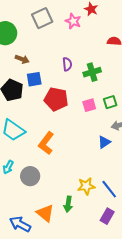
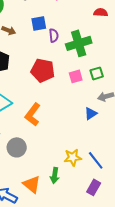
green cross: (92, 72) -> (79, 43), size x1.4
blue square: (34, 79) -> (39, 23), moved

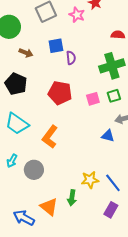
green cross: (79, 43) -> (112, 66), moved
blue triangle: (91, 113) -> (108, 136), turned 48

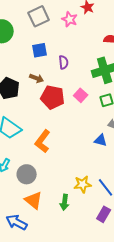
blue square: (56, 46) -> (40, 50), moved
brown arrow: (26, 53) -> (37, 78), moved
pink square: (93, 99) -> (81, 95), moved, turned -32
orange triangle: (49, 207) -> (34, 200), moved

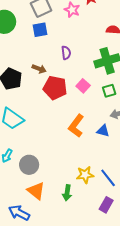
blue square: (40, 50) -> (40, 30), moved
orange L-shape: (43, 141) -> (76, 126), moved

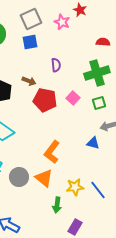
orange L-shape: (76, 126) -> (52, 152), moved
orange triangle: (36, 191) -> (44, 178), moved
purple rectangle: (106, 205) -> (75, 227), moved

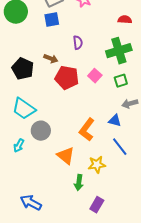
orange L-shape: (52, 152) -> (87, 130), moved
gray circle: (19, 177) -> (41, 131), moved
blue line: (98, 190) -> (120, 147), moved

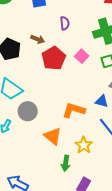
red pentagon: (67, 78) -> (54, 58), turned 30
orange L-shape: (87, 130) -> (74, 110), turned 70
yellow star: (97, 165) -> (84, 145), turned -30

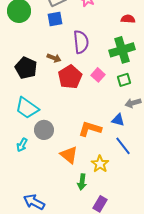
purple semicircle: (65, 23) -> (81, 42), size x1.6

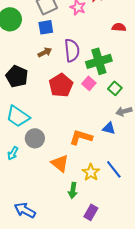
green cross: (122, 50) -> (99, 61), moved
brown arrow: (54, 58) -> (45, 52), moved, turned -48
green square: (124, 80) -> (115, 88), turned -32
blue line: (123, 146) -> (114, 169), moved

